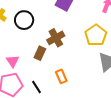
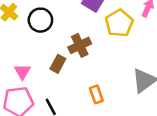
yellow pentagon: (96, 35) -> (119, 23), moved
orange rectangle: (61, 76) -> (96, 94), moved

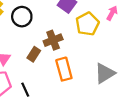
orange rectangle: (96, 94) -> (64, 69), moved, size x1.5

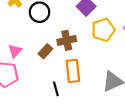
black line: (25, 90) -> (56, 89), moved

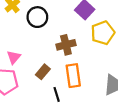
brown rectangle: (45, 51) -> (43, 72), moved

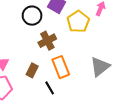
black circle: (37, 17) -> (32, 16), moved

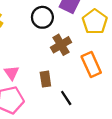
orange rectangle: (61, 67) -> (91, 64), moved
brown rectangle: (32, 70) -> (45, 79), turned -32

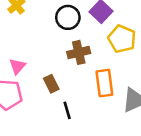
yellow pentagon: (95, 22) -> (122, 39), turned -30
brown rectangle: (45, 79) -> (51, 84), turned -35

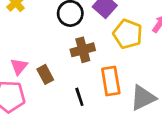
brown rectangle: (51, 84) -> (45, 74), moved
black line: (67, 110) -> (79, 97), moved

